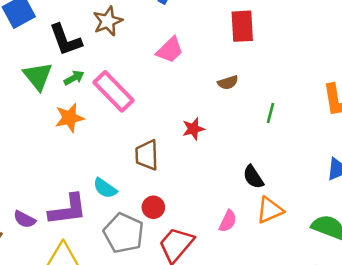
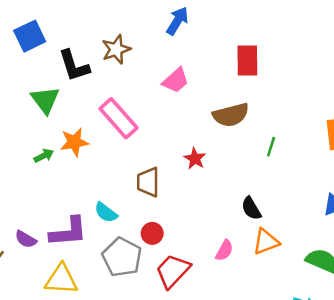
green arrow: (74, 78) -> (44, 156), moved
brown semicircle: (228, 83) -> (231, 115), size x1.8
red star: (193, 129) -> (195, 159), turned -30

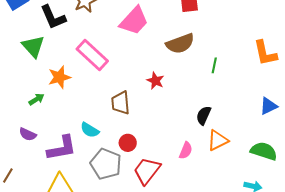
pink trapezoid: (176, 80) -> (134, 21), size x1.4
green arrow: (44, 156) -> (36, 99), moved
black semicircle: (251, 208) -> (204, 115), turned 60
purple semicircle: (26, 239) -> (28, 134), moved

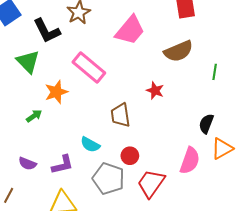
purple semicircle: (28, 134) -> (27, 164), moved
purple L-shape: (62, 148) -> (62, 165), size x0.7
pink semicircle: (186, 151) -> (190, 161), size x1.5

